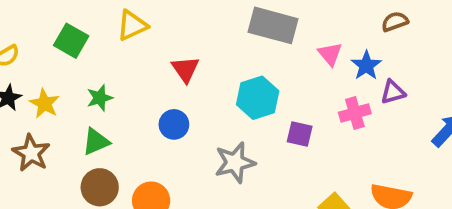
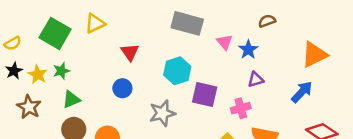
green square: (71, 41) -> (55, 33), size x1.4
purple triangle: (393, 92) -> (256, 80), moved
green star: (100, 98) -> (61, 71), moved
pink cross: (355, 113) -> (241, 108), moved
purple square: (300, 134) -> (205, 94), size x1.5

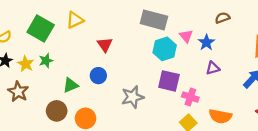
cyan hexagon: (177, 71) -> (165, 49), moved
green triangle: (71, 99) -> (71, 85), moved
pink cross: (241, 108) -> (190, 97), moved, turned 35

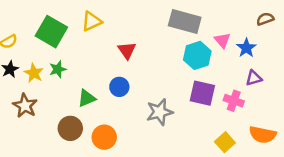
pink cross: (190, 97) -> (234, 101), moved

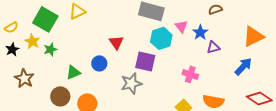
red triangle: (127, 50) -> (116, 42), moved
yellow star: (34, 73) -> (32, 41), moved
purple triangle: (254, 78) -> (213, 47), moved
purple square: (202, 93) -> (145, 61), moved

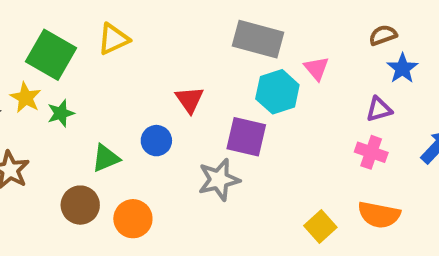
blue star: (200, 32) -> (402, 68), moved
pink cross: (190, 74) -> (371, 152), moved

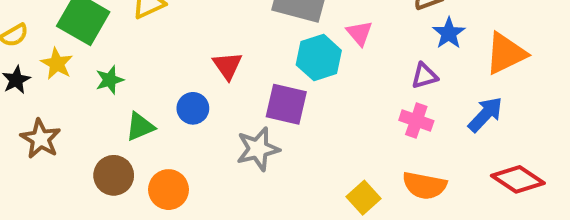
green star: (61, 113) -> (110, 80), moved

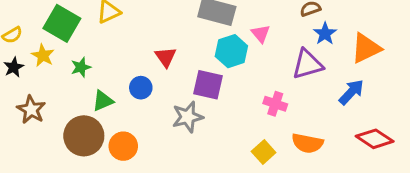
purple triangle: (424, 76) -> (307, 64), size x1.6
pink cross: (416, 121) -> (275, 104), moved
brown circle: (114, 175) -> (84, 136), size x1.4

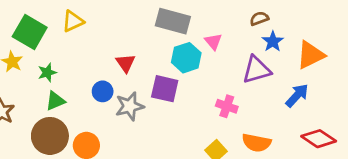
green triangle: (103, 101) -> (55, 101), moved
gray star: (188, 117) -> (130, 106), moved

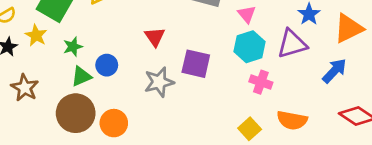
cyan hexagon: (186, 58) -> (250, 47), moved
blue circle: (103, 91) -> (107, 65), moved

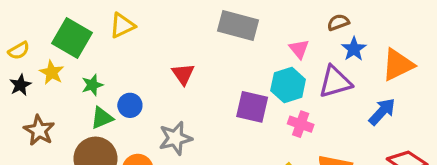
pink triangle: (247, 14) -> (299, 49), moved
purple square: (196, 64) -> (252, 107), moved
gray star: (159, 82) -> (175, 138), moved

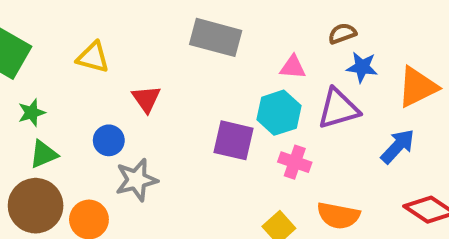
yellow triangle: (122, 25) -> (93, 57), moved, turned 40
pink triangle: (299, 49) -> (293, 67), turned -45
blue star: (354, 49) -> (362, 67), turned -30
blue circle: (130, 105) -> (109, 140), moved

